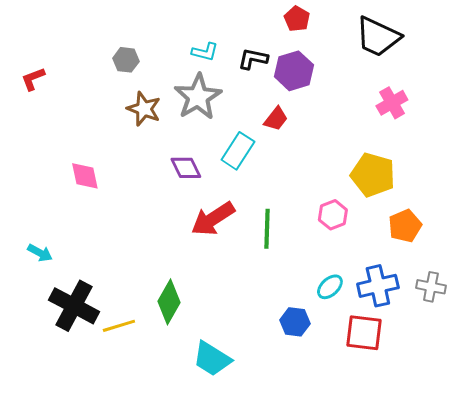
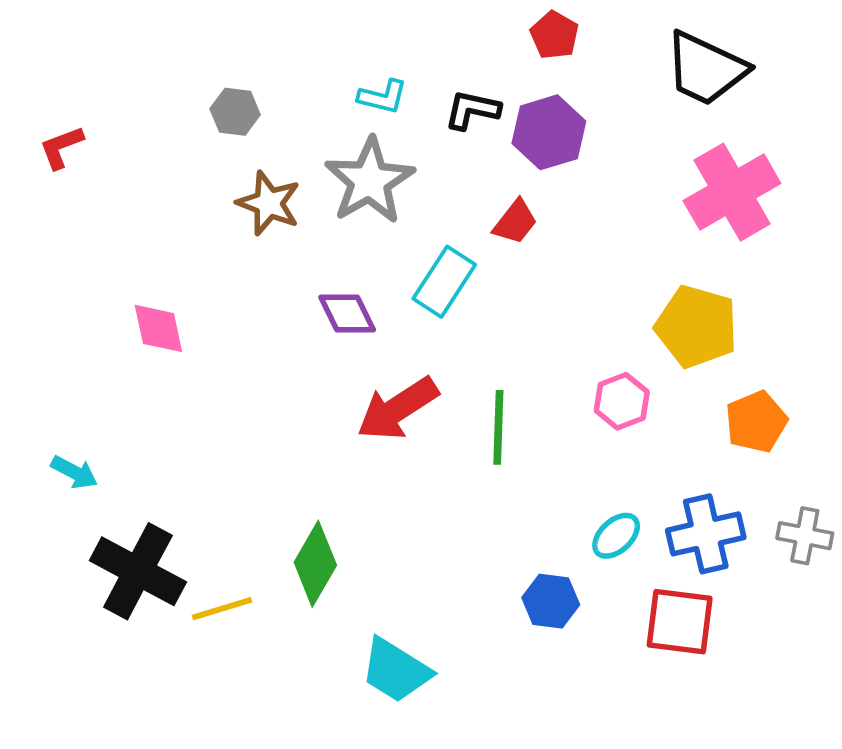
pink cross: (392, 103) -> (732, 192), size x1.6

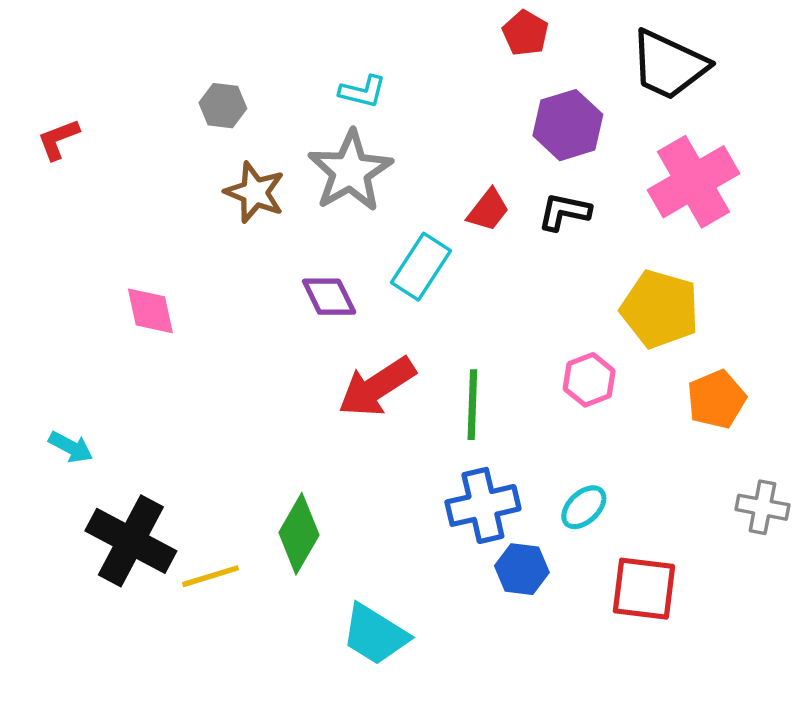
black L-shape: (472, 110) -> (564, 212), moved
purple hexagon: (549, 132) -> (568, 125), moved
blue cross: (706, 534) -> (483, 505), moved

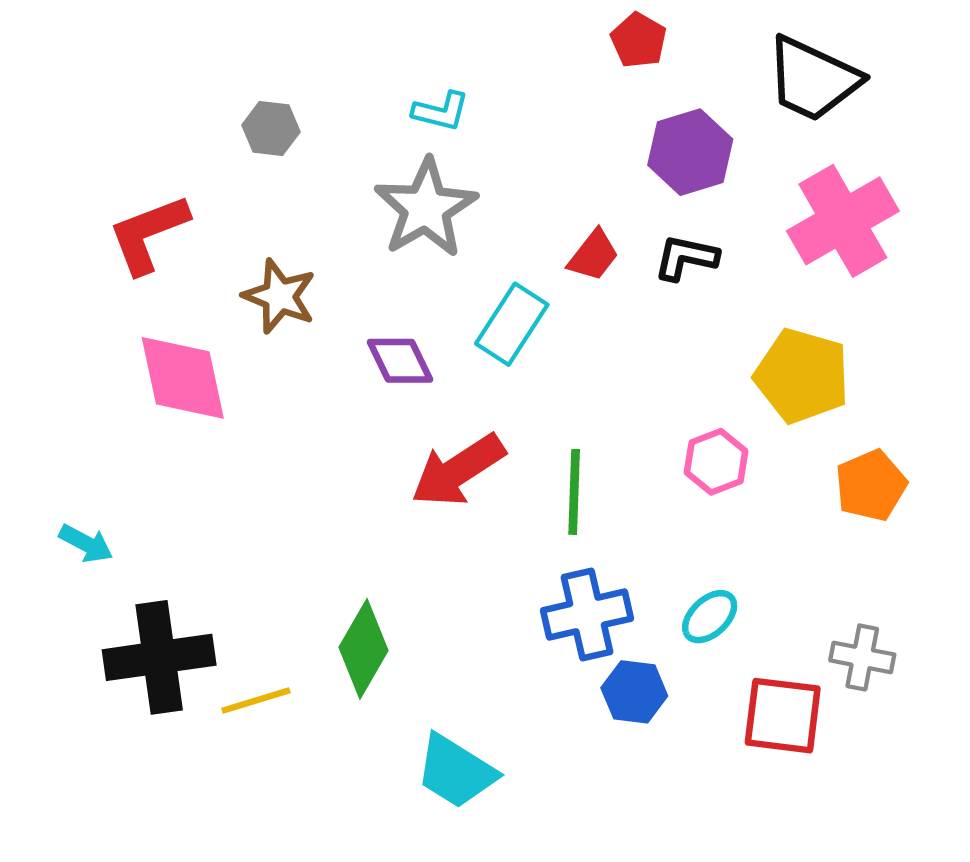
red L-shape: (58, 139) -> (148, 234), moved, size x1.6
brown star: (255, 192) -> (280, 296), moved
pink diamond: (150, 311) -> (183, 378), size x1.5
gray cross: (762, 507) -> (862, 657), moved
black cross: (131, 541) -> (159, 657), turned -36

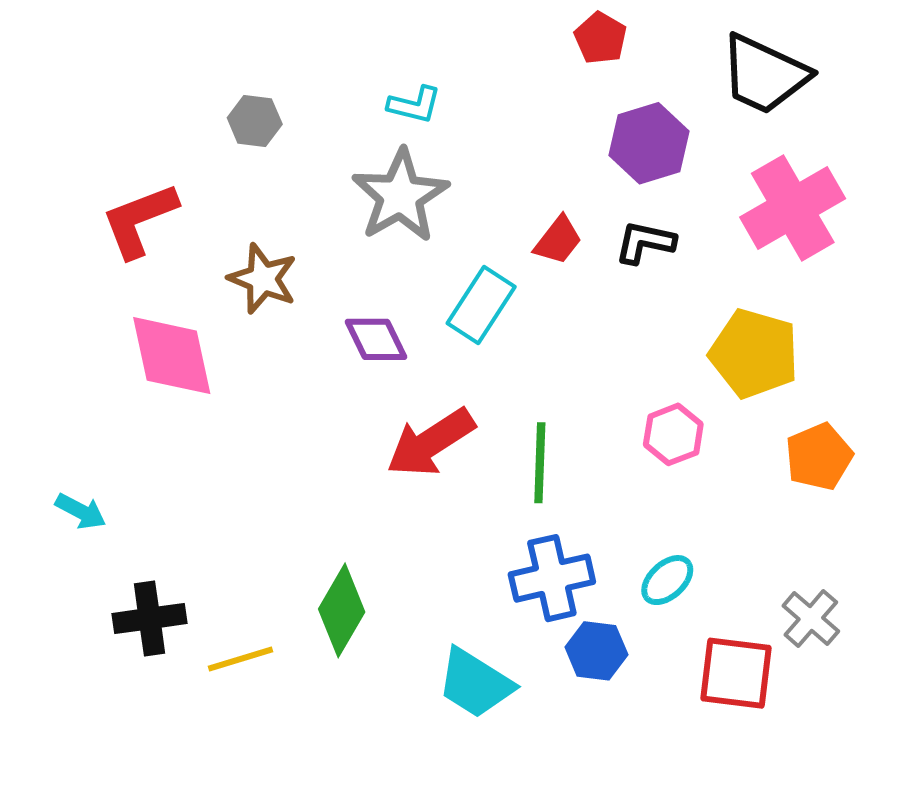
black cross: (159, 657) -> (149, 619), size x0.7
gray cross: (862, 657) -> (811, 619), turned 30
cyan trapezoid: (456, 771) -> (475, 683), moved

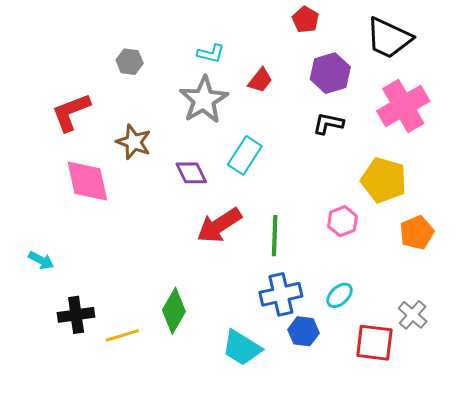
red trapezoid: (558, 240) -> (260, 80), moved

